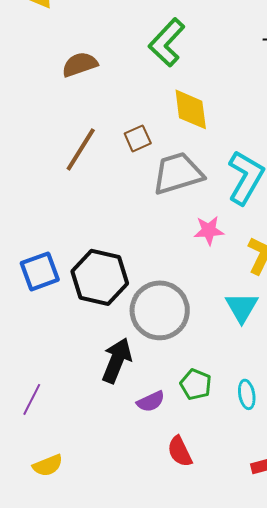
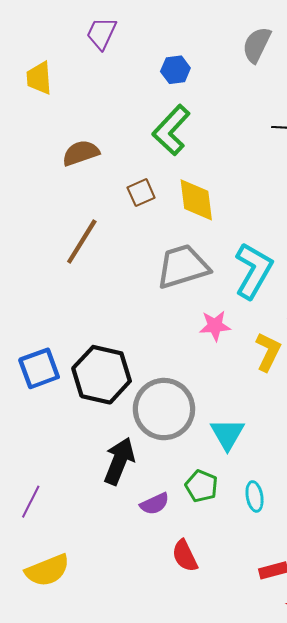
brown square: (138, 138) -> (141, 193), moved
cyan triangle: (242, 307) -> (227, 434), moved
yellow semicircle: (48, 465) -> (47, 570), size x1.4

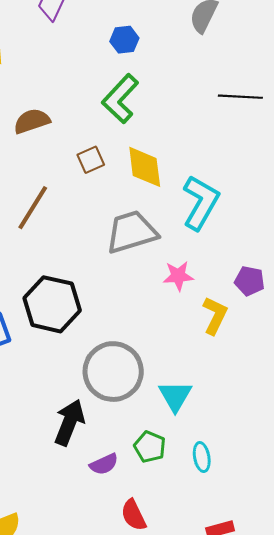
cyan L-shape: (253, 271) -> (201, 203), moved
pink star: (215, 326) -> (178, 276), moved
black hexagon: (102, 375) -> (52, 304), moved

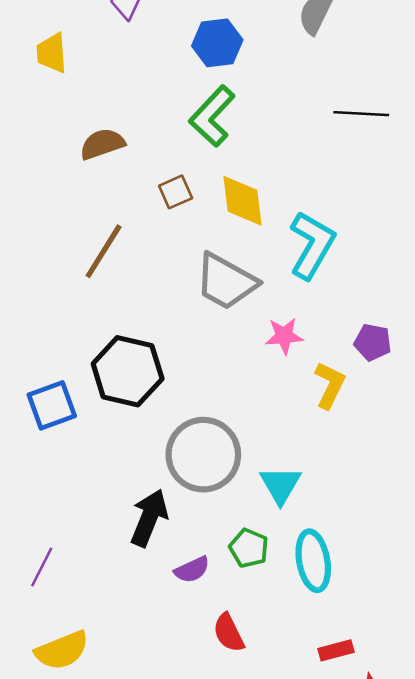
blue hexagon: (124, 40) -> (217, 43), size x1.4
gray trapezoid: (131, 232) -> (226, 282), turned -134
cyan ellipse: (202, 457) -> (313, 561), size x1.6

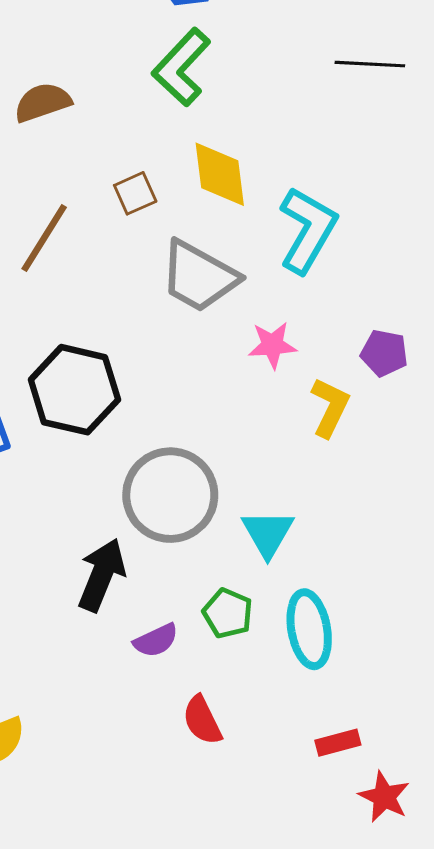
brown square: (176, 192) -> (135, 193), moved

